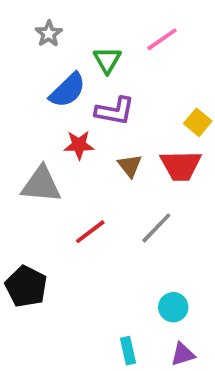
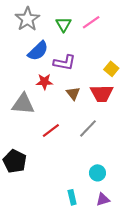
gray star: (49, 34) -> (27, 19), size x1.6
green triangle: (107, 60) -> (64, 24), moved

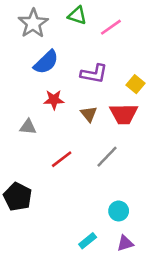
green triangle: (64, 24) -> (77, 16), moved, turned -42
purple L-shape: (65, 63) -> (94, 74), moved
gray triangle: (23, 104) -> (28, 127), size x0.6
cyan rectangle: (72, 197) -> (88, 241), turned 64

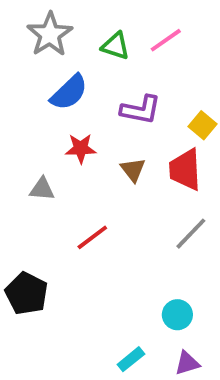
green triangle: (77, 16) -> (116, 46), moved
red trapezoid: (124, 114) -> (185, 170), turned 88
gray line: (107, 157) -> (191, 234), moved

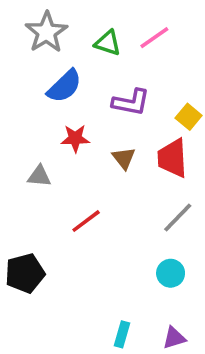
black pentagon: (27, 293) -> (25, 273), turned 30
cyan circle: (177, 315) -> (171, 273), moved
cyan rectangle: (131, 359) -> (122, 334), turned -35

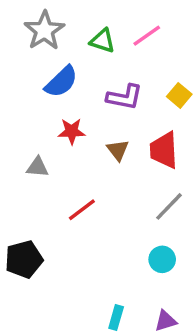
yellow square: (189, 117) -> (179, 95), moved

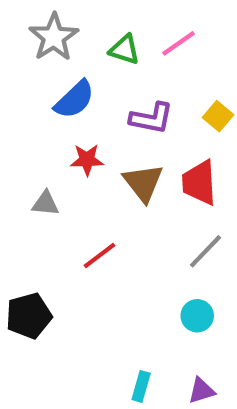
brown triangle: (118, 150) -> (143, 183), size x1.5

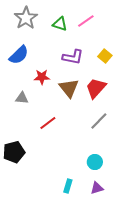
blue semicircle: (75, 99) -> (19, 55), moved
red trapezoid: (199, 183) -> (96, 88), turned 45
cyan circle: (197, 316) -> (95, 162), moved

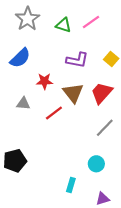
red line: (48, 123) -> (54, 113), moved
cyan circle: (95, 162) -> (96, 164), moved
cyan rectangle: (68, 186) -> (71, 185), moved

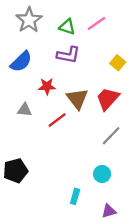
purple L-shape: (77, 60) -> (68, 55), moved

